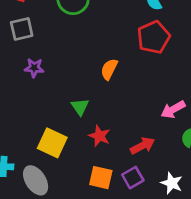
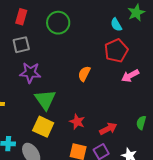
purple star: (34, 68) -> (30, 73), size x1.5
green triangle: (80, 107) -> (45, 100), moved, size x1.6
pink arrow: (173, 110) -> (130, 76), moved

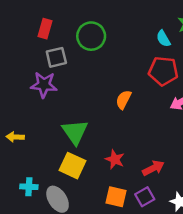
gray square: (21, 45) -> (56, 57), moved
red pentagon: (116, 51) -> (163, 71), turned 30
purple star: (30, 73) -> (44, 85), moved

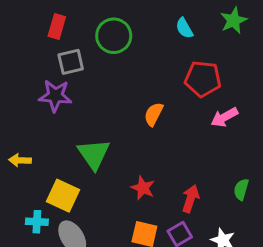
cyan semicircle: (163, 39) -> (184, 28), moved
yellow square: (72, 166) -> (63, 196), moved
red arrow: (153, 168) -> (191, 199), turned -45

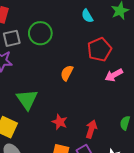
green circle: (114, 36) -> (40, 33), moved
red pentagon: (203, 79) -> (99, 50), turned -30

